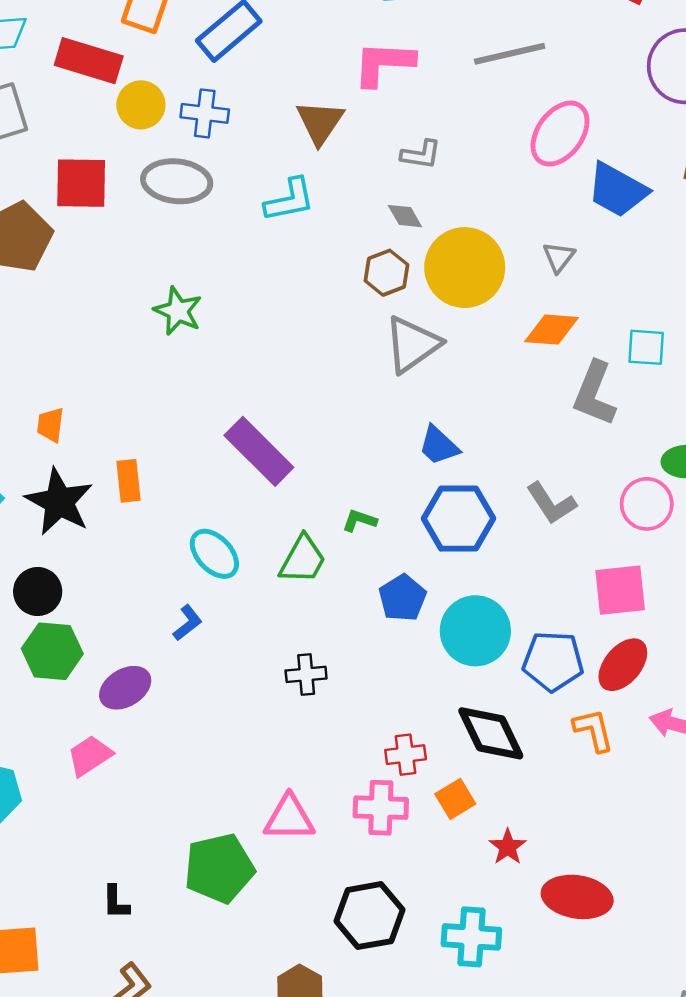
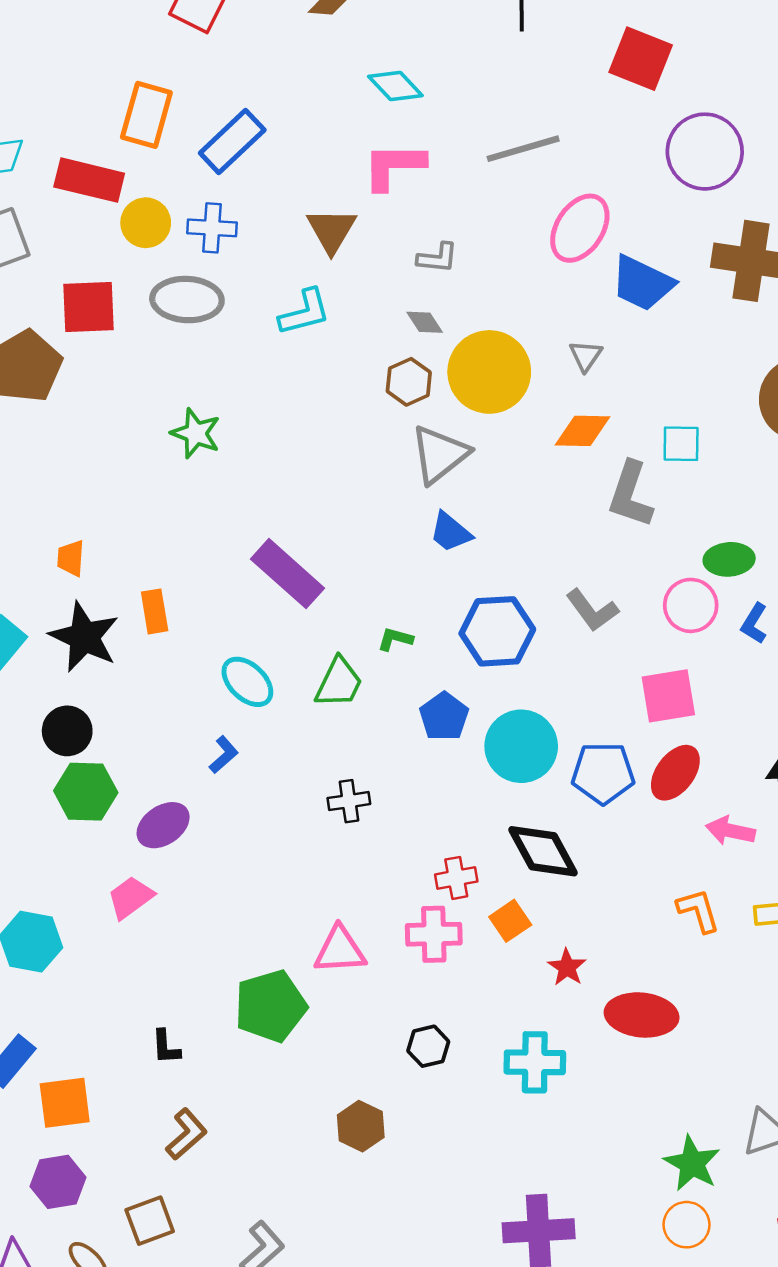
blue trapezoid: (439, 446) -> (451, 532), moved
orange L-shape: (594, 730) -> (698, 910), moved
black hexagon: (369, 916) -> (428, 1046), size x0.6

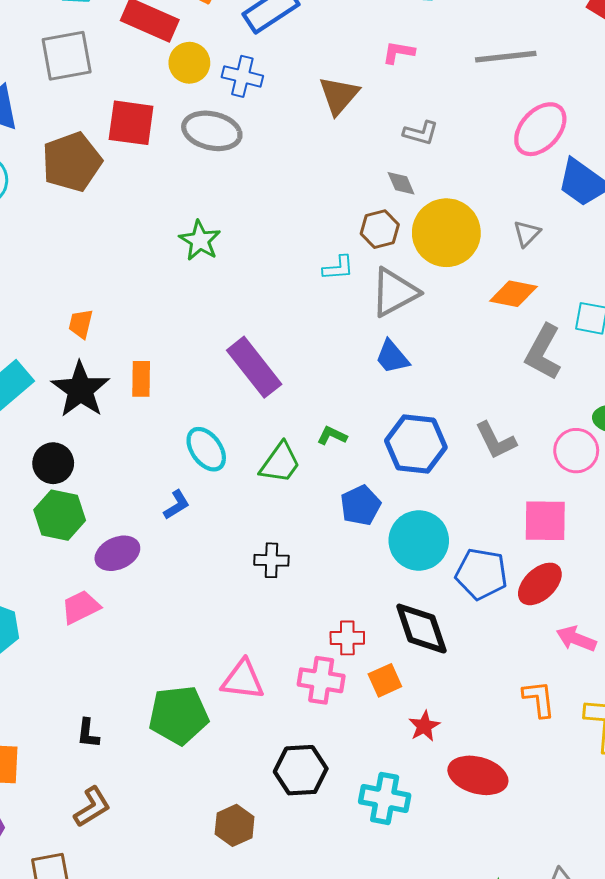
pink L-shape: (394, 166) -> (398, 52), size x0.6
cyan L-shape: (305, 312) -> (338, 268), moved, size x0.7
black hexagon: (428, 1046) -> (301, 770), size x1.5

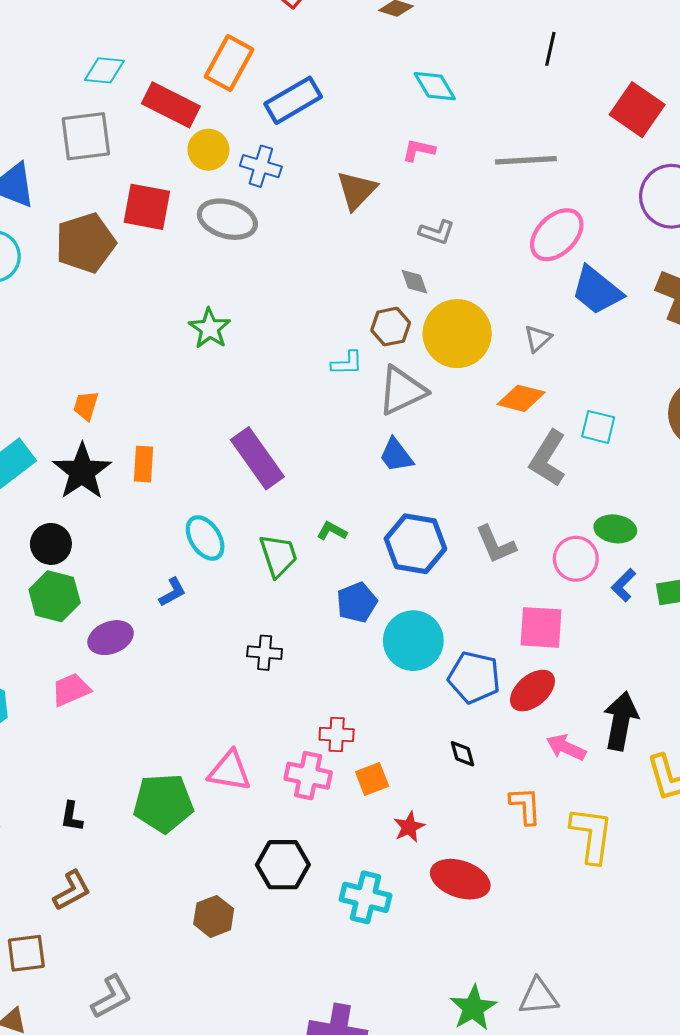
green trapezoid: (280, 463) -> (278, 556), turned -57
black diamond: (421, 629) -> (463, 754), moved, size x0.5

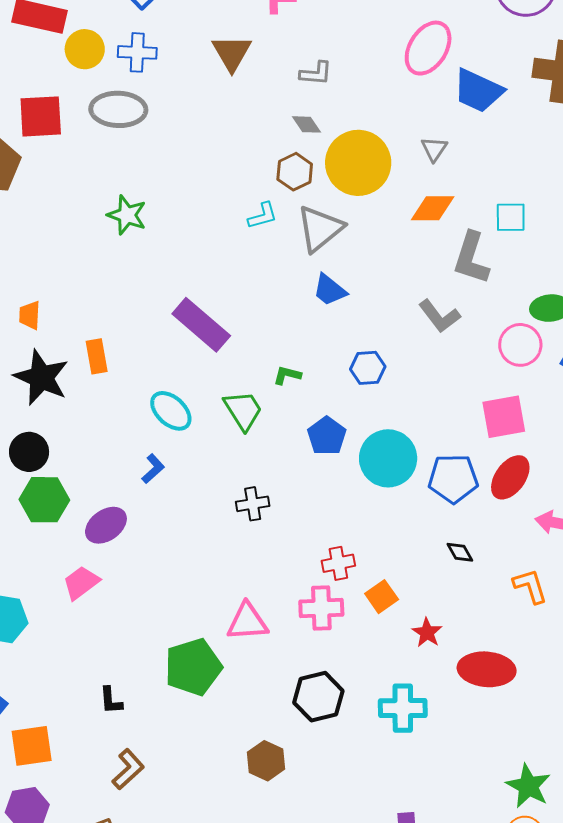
blue hexagon: (415, 544) -> (368, 368), size x0.6
gray L-shape: (496, 544) -> (439, 316), moved

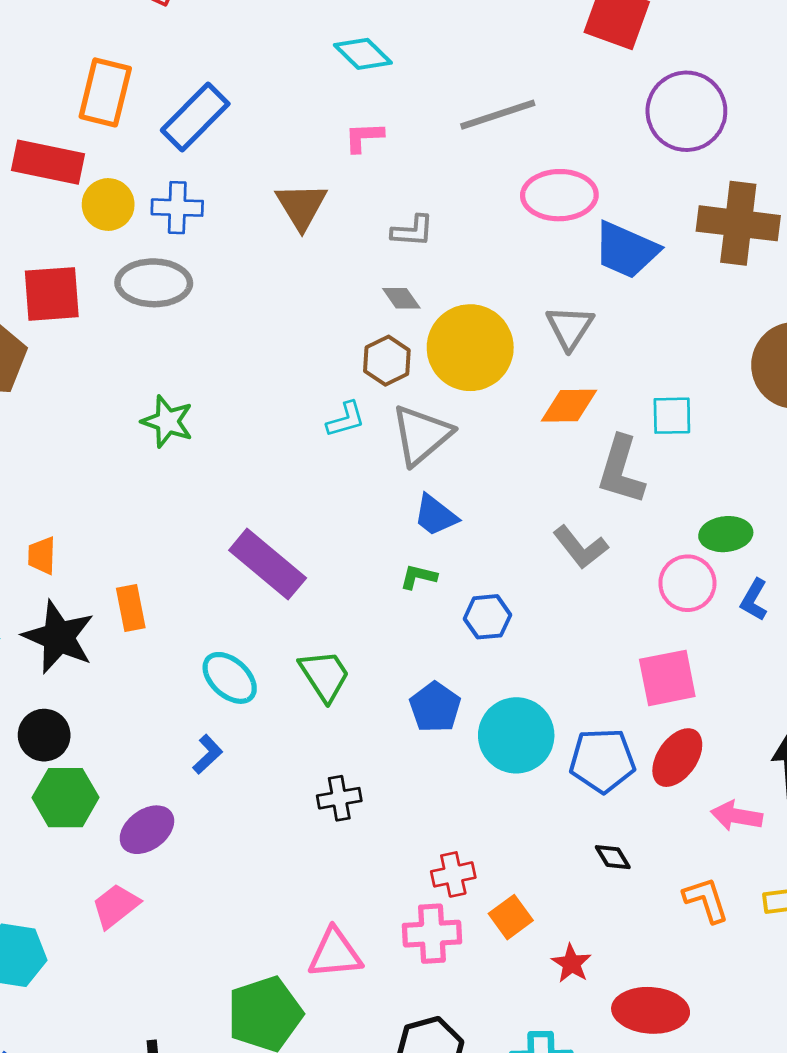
pink ellipse: (428, 48) -> (559, 195), turned 58
gray triangle: (434, 149) -> (570, 328), size x1.4
green L-shape: (287, 375) -> (418, 577), moved

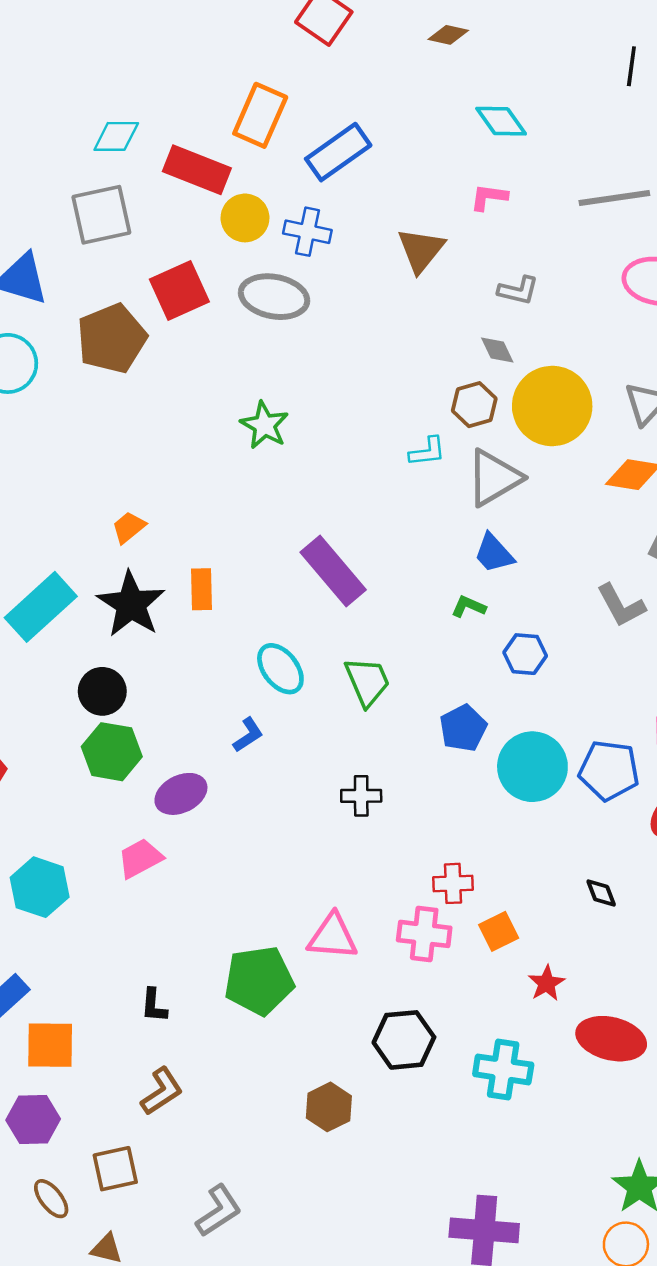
red square: (52, 294) -> (179, 290), turned -30
orange trapezoid: (42, 556) -> (129, 527), turned 39
blue pentagon: (602, 760) -> (609, 770), moved

